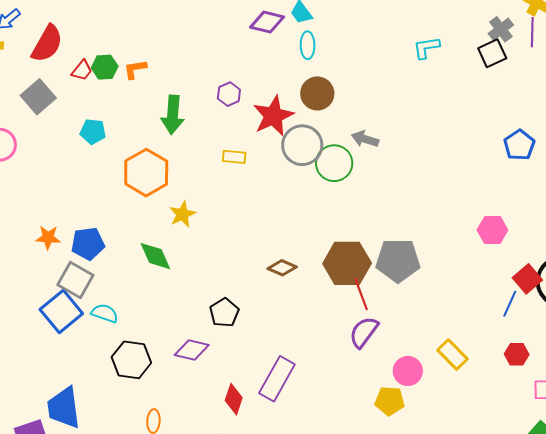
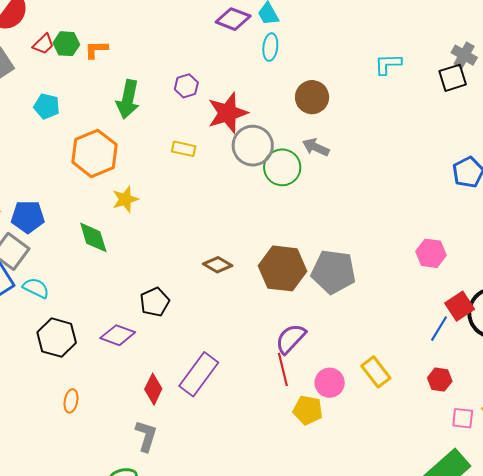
gray cross: (501, 29) -> (464, 55), turned -30
brown circle: (317, 93) -> (312, 97), moved
red line: (361, 294) -> (283, 369), moved

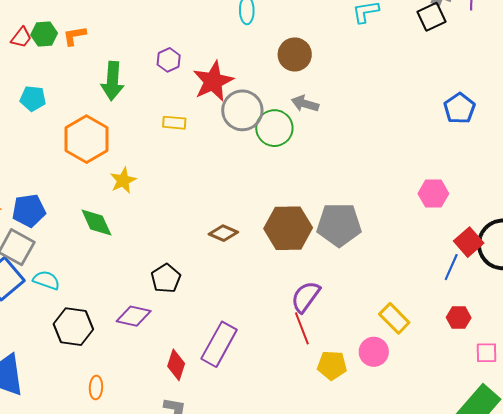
pink circle: (330, 383) -> (374, 352), moved

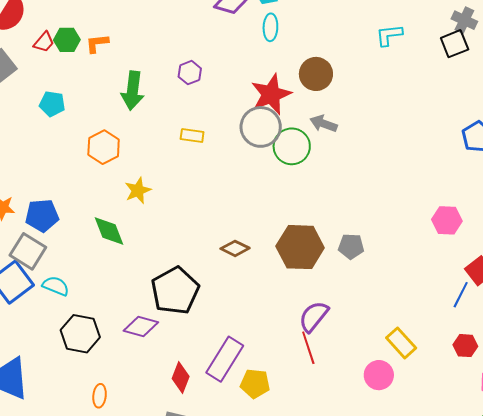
red star: (213, 81) -> (271, 94), moved
orange hexagon: (87, 139) -> (104, 147), size x0.7
gray pentagon: (339, 225) -> (351, 246), size x0.6
black pentagon: (166, 278) -> (175, 291), size x1.6
yellow pentagon: (332, 365) -> (255, 384), moved

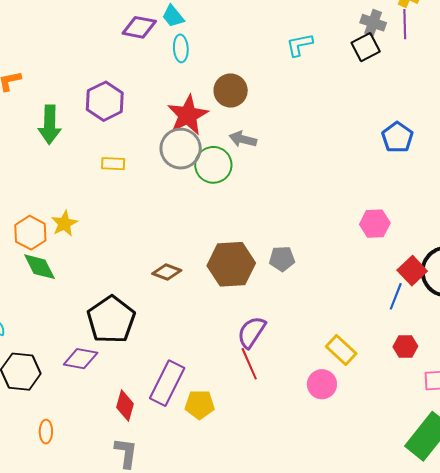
purple hexagon: (190, 73) -> (105, 101), size x1.6
orange hexagon: (104, 147) -> (30, 233), moved

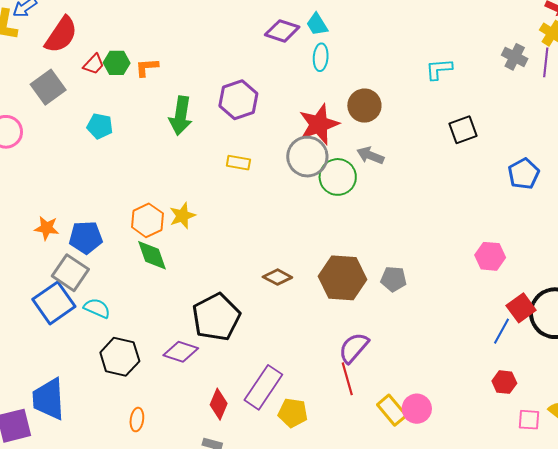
black square: (366, 47) -> (463, 130), moved
yellow rectangle: (341, 350) -> (392, 410), moved

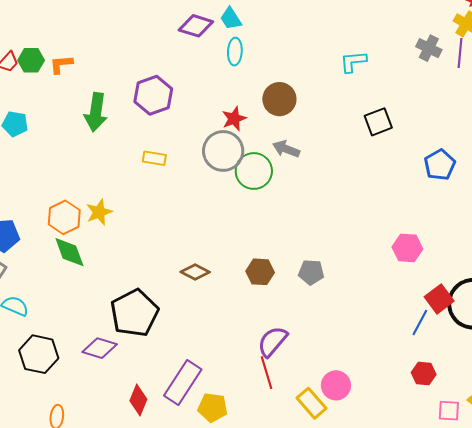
red star: (319, 124) -> (234, 119), size x0.6
brown hexagon: (342, 278) -> (260, 272), size x0.6
pink circle: (417, 409) -> (336, 385), moved

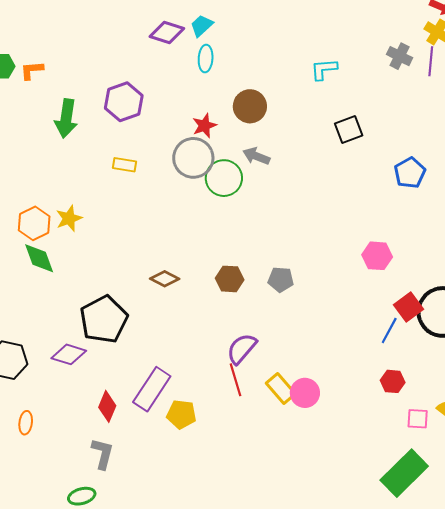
cyan trapezoid: (231, 19) -> (202, 26), turned 80
yellow rectangle: (312, 403) -> (281, 389), moved

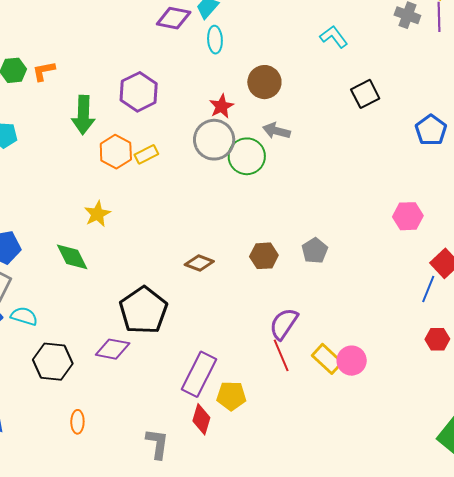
cyan L-shape: (324, 69) -> (334, 37), turned 64
yellow rectangle: (124, 165) -> (146, 154), turned -30
orange hexagon: (34, 223) -> (116, 152), moved
gray pentagon: (281, 280) -> (315, 251), turned -30
red diamond: (107, 406) -> (201, 419), moved

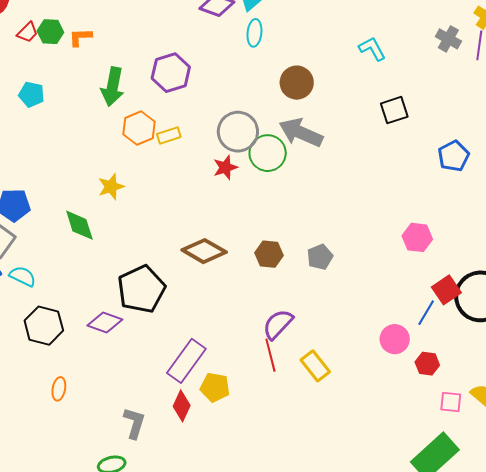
red star: (221, 106) -> (225, 167), moved
gray arrow: (276, 131) -> (301, 133), size x1.6
brown diamond: (199, 263) -> (204, 251), size x1.5
pink circle: (352, 361) -> (395, 339), moved

